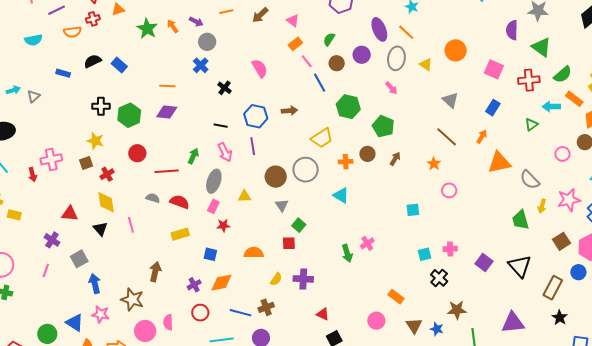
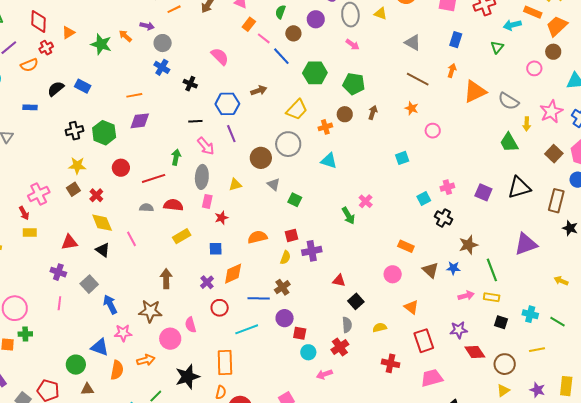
yellow rectangle: (14, 215) -> (30, 233), moved
red square: (289, 243) -> (291, 235), moved
black triangle: (520, 266) -> (519, 188), turned -50

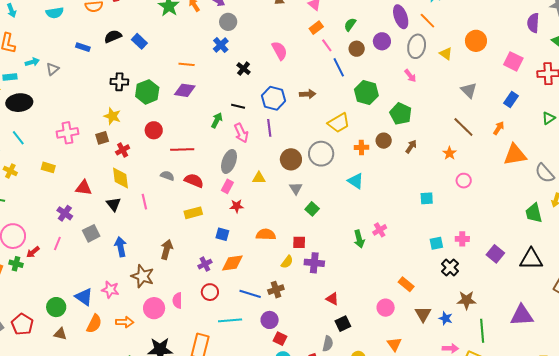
green arrow: (176, 157) -> (217, 120), moved
red arrow: (24, 213) -> (33, 252), moved, turned 64
blue arrow: (110, 304) -> (121, 247), moved

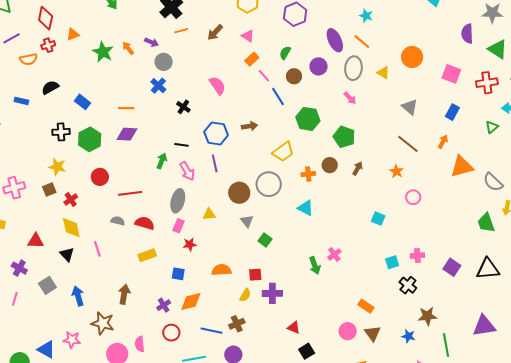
blue rectangle: (139, 41) -> (82, 102), moved
cyan square: (427, 198) -> (378, 219), turned 32
brown triangle: (423, 314) -> (373, 333), moved

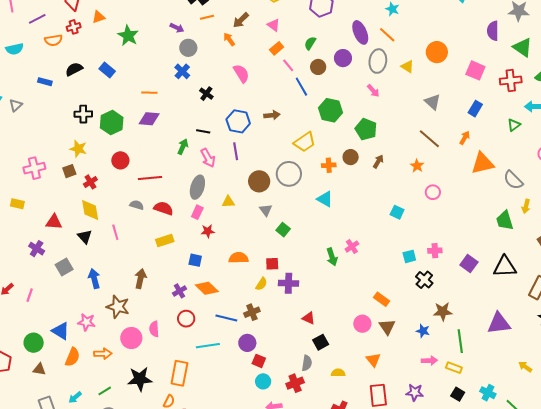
orange arrow: (128, 48) -> (229, 39), moved
blue rectangle: (82, 102) -> (107, 70), moved
pink line: (15, 299) -> (30, 295), moved
orange diamond: (191, 301) -> (207, 288), turned 55

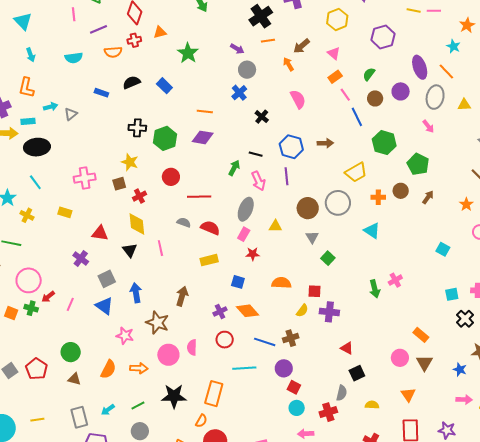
yellow triangle: (407, 67) -> (464, 105), turned -40
blue triangle: (61, 331) -> (104, 306), moved

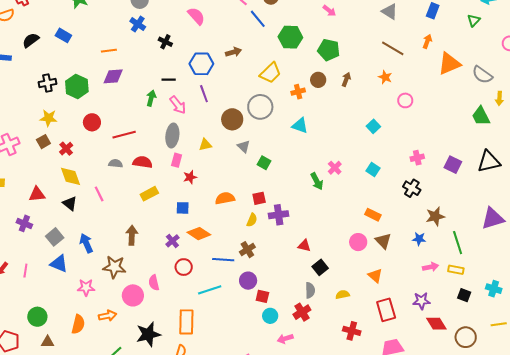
cyan square: (443, 249) -> (373, 126), turned 32
cyan square: (452, 294) -> (373, 169), moved, turned -32

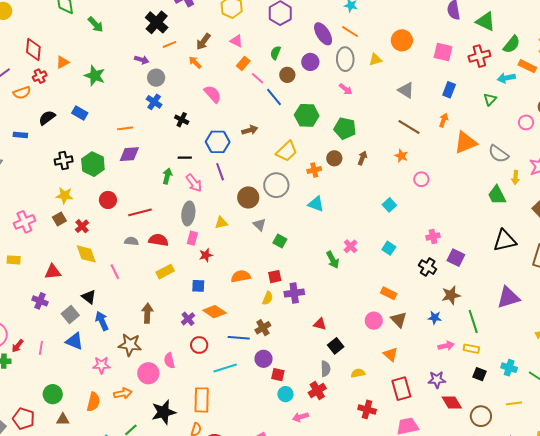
purple square: (453, 165) -> (456, 258), moved
black triangle: (70, 204) -> (89, 297), moved

